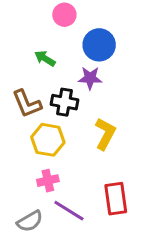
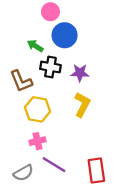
blue circle: (99, 45) -> (65, 35), moved
purple star: (90, 78) -> (80, 73), moved
black cross: (64, 102) -> (50, 67), moved
red rectangle: (116, 199) -> (96, 171), moved

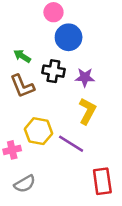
green arrow: (35, 46) -> (22, 56), moved
yellow hexagon: (38, 109) -> (38, 131), moved
pink cross: (38, 141) -> (12, 150), moved
purple line: (54, 165) -> (71, 144), moved

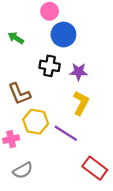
green arrow: (22, 56) -> (16, 38), moved
brown L-shape: (22, 86) -> (19, 94), moved
red rectangle: (102, 181) -> (95, 168), turned -45

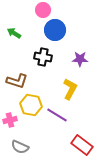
purple star: (79, 72) -> (80, 59), moved
brown L-shape: (19, 94) -> (17, 81), turned -50
gray semicircle: (23, 170) -> (20, 147), turned 54

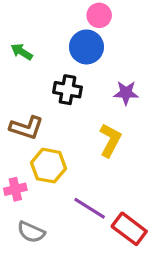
pink circle: (43, 10) -> (99, 15), moved
purple line: (57, 115) -> (90, 208), moved

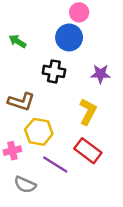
purple line: (90, 208) -> (55, 164), moved
red rectangle: (129, 229) -> (88, 151), moved

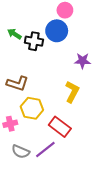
black cross: (54, 71) -> (34, 41), moved
red rectangle: (88, 151) -> (60, 127), moved
purple line: (55, 164) -> (45, 150), moved, turned -70

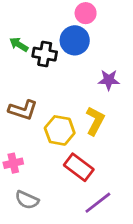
yellow hexagon: (32, 108) -> (60, 130), moved
purple line: (45, 150) -> (98, 203), moved

